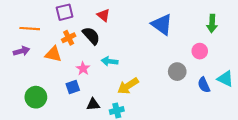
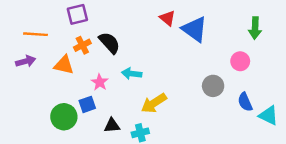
red triangle: (103, 15) -> (167, 18), moved
cyan triangle: (225, 79) -> (269, 116), moved
green circle: (36, 97) -> (64, 117), moved

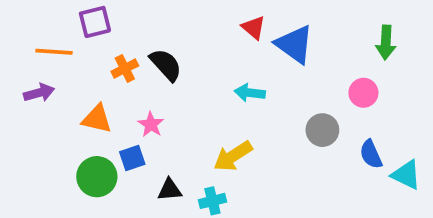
purple square: (77, 14) -> (95, 22), moved
orange triangle: (64, 65) -> (97, 119), moved
cyan arrow: (132, 74) -> (250, 93), moved

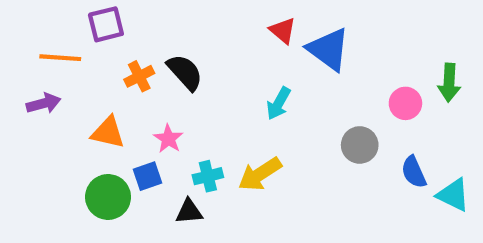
green arrow: (386, 42) -> (449, 83), moved
cyan arrow: (250, 93) -> (279, 103), turned -68
cyan cross: (212, 201) -> (208, 176), moved

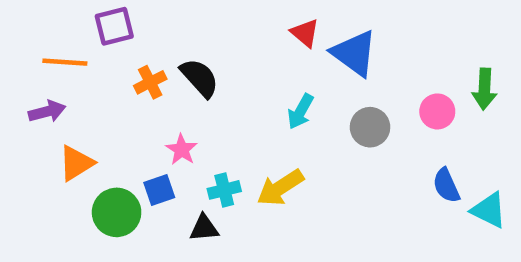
orange triangle: (108, 133) -> (76, 163), moved, turned -45
gray circle: (360, 145) -> (370, 127), moved

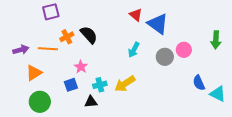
orange line: (65, 62) -> (48, 49), moved
pink circle: (437, 111) -> (184, 50), moved
green circle: (117, 212) -> (40, 102), moved

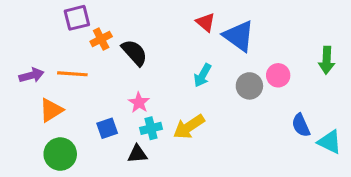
orange cross: (67, 37) -> (101, 39), moved
pink star: (81, 67) -> (139, 103), moved

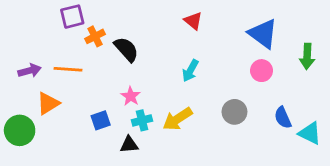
blue triangle: (239, 36) -> (263, 34), moved
gray circle: (249, 86) -> (234, 112), moved
green circle: (60, 154) -> (20, 130), moved

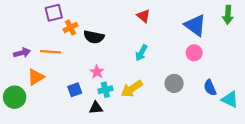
black semicircle: (126, 49) -> (94, 37), turned 144
green arrow: (307, 56) -> (228, 15), moved

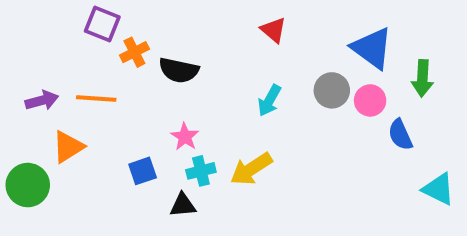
purple square: (54, 13) -> (102, 24), turned 36
green arrow: (228, 15) -> (422, 78), moved
gray circle: (174, 83) -> (332, 90), moved
blue semicircle: (210, 88) -> (400, 135), moved

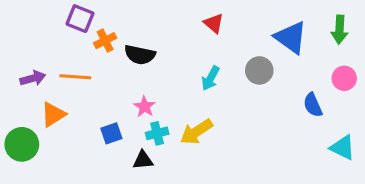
green arrow: (422, 78) -> (339, 30), moved
pink circle: (370, 100) -> (344, 78), moved

